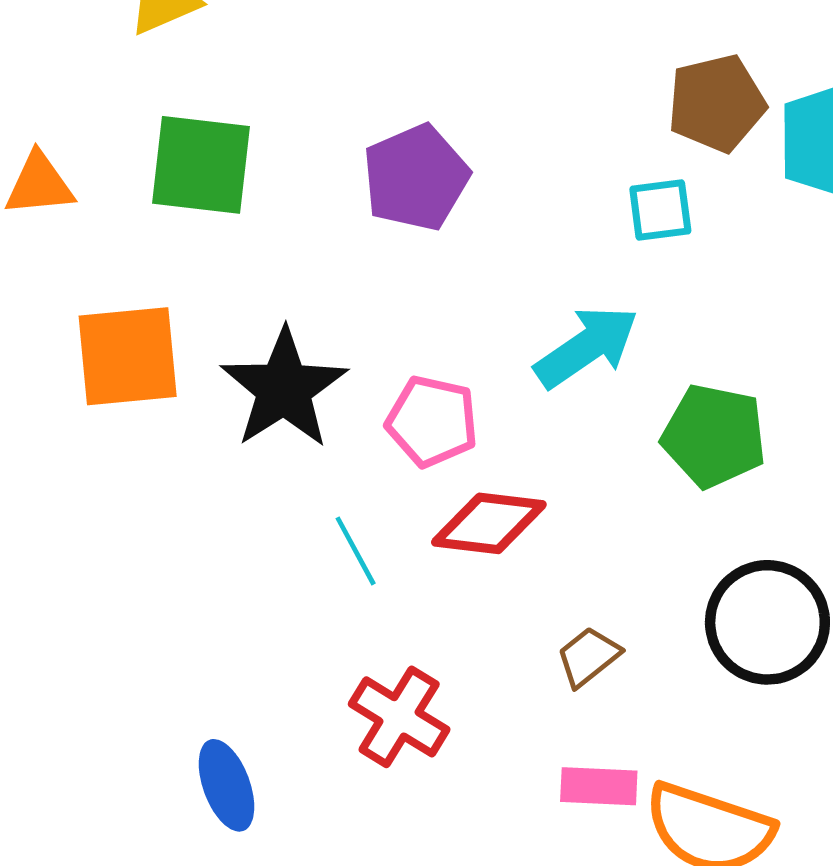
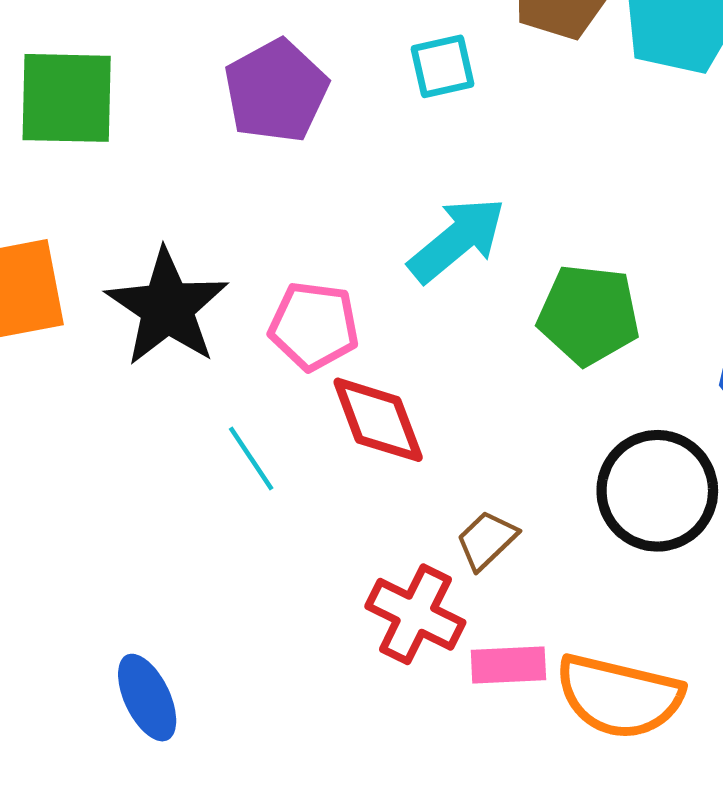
cyan square: (660, 210) -> (443, 66), moved
red diamond: (489, 523) -> (378, 420), turned 68
red cross: (399, 717) -> (415, 614), moved

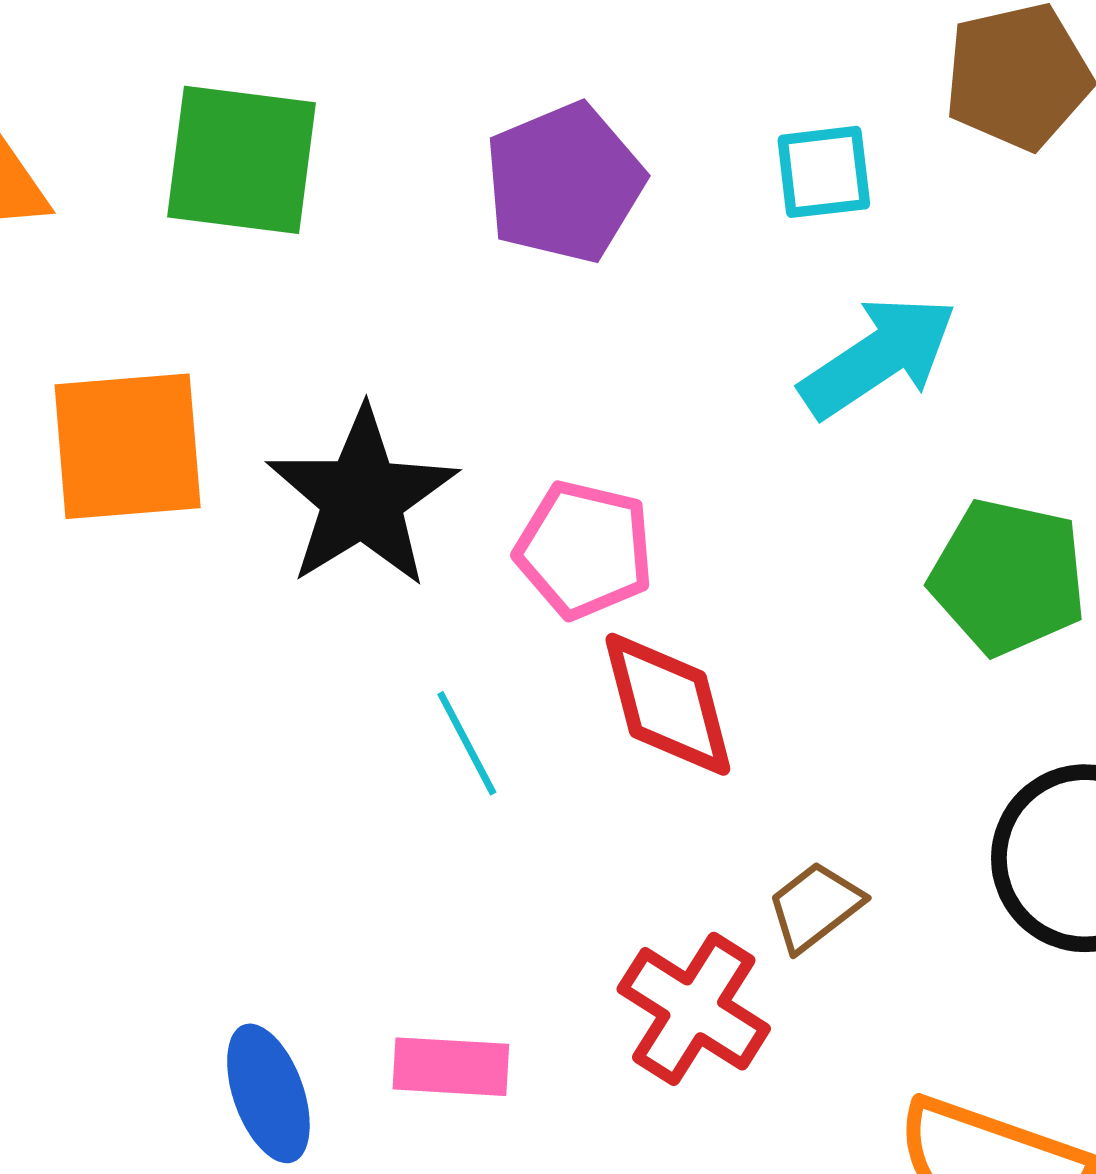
cyan arrow: (457, 240) -> (878, 357), moved
pink rectangle: (508, 665) -> (451, 1067), moved

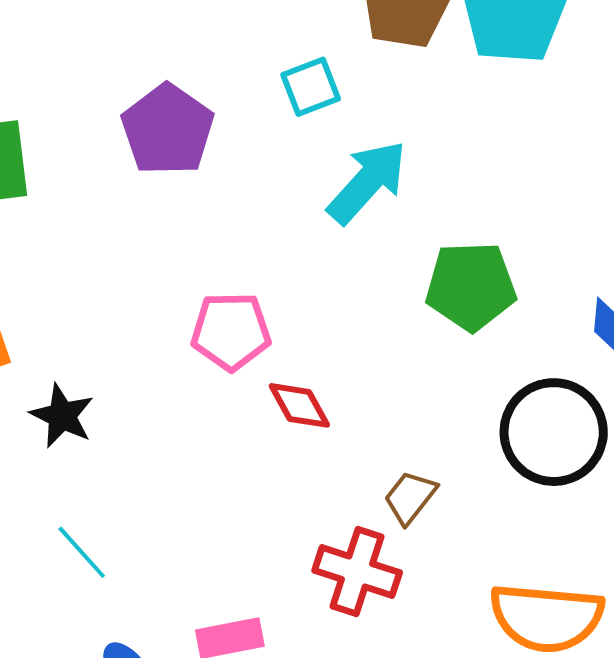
black star: (362, 498) -> (62, 416), moved, size x0.6
red diamond: (668, 704) -> (299, 405), size x0.7
cyan line: (467, 743) -> (82, 552), moved

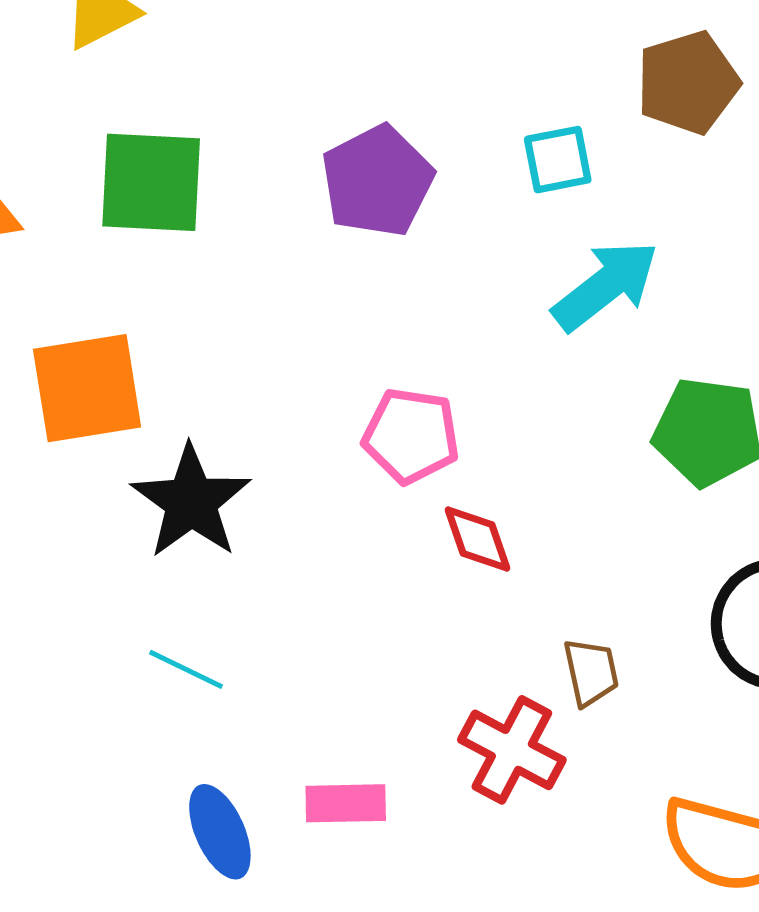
black star: (62, 416) -> (191, 502), size x1.5
brown trapezoid: (410, 497) -> (591, 672), turned 120
cyan line: (82, 552) -> (186, 669), turned -32

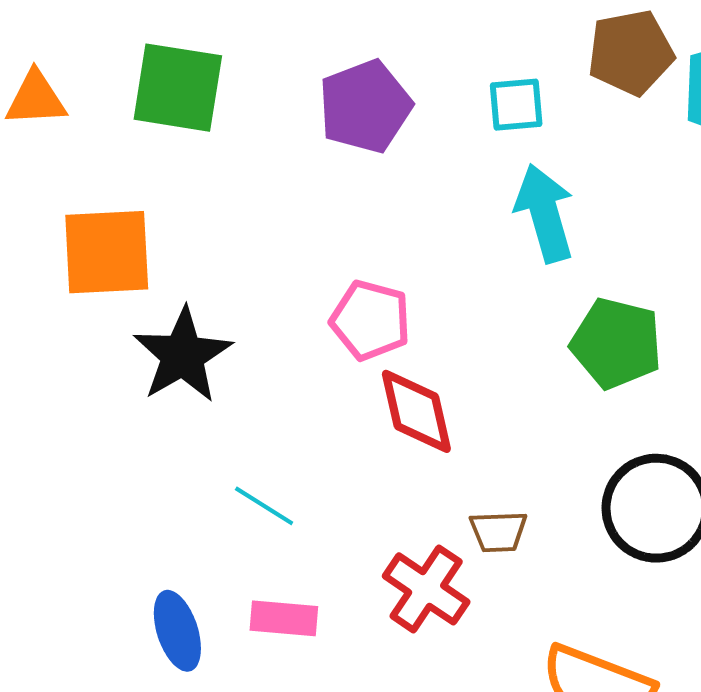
cyan arrow: (606, 286) -> (545, 213), turned -74
red diamond: (478, 539) -> (416, 411), size x1.4
cyan line: (186, 669) -> (264, 506), moved
brown trapezoid: (591, 672) -> (498, 532), turned 94

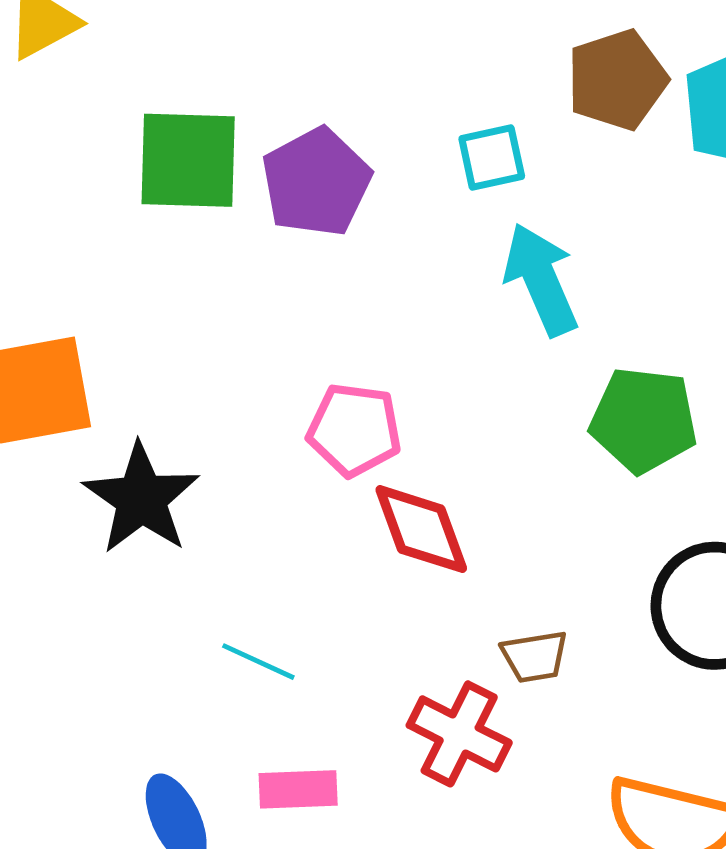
green square: (178, 88) -> (188, 160), moved

